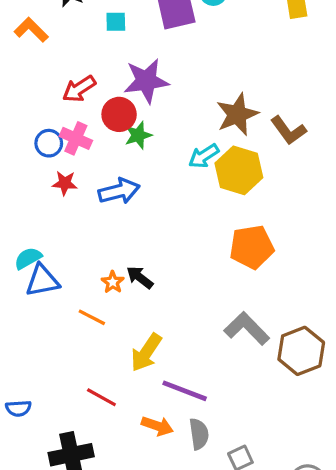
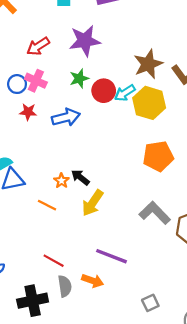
red circle: (119, 114) -> (104, 91), moved
yellow arrow: (146, 352) -> (93, 203), moved
gray semicircle: (199, 434) -> (65, 286), moved

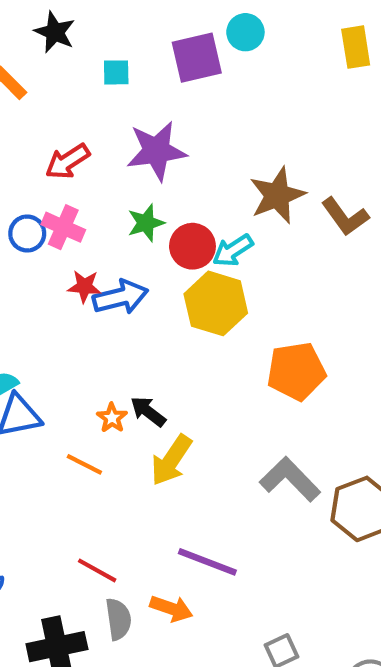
yellow hexagon: (149, 103) -> (216, 303), moved
red star: (28, 112) -> (84, 286), moved

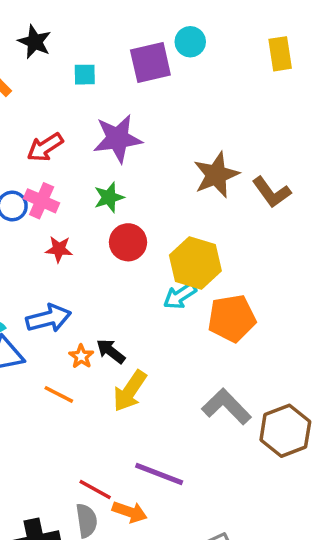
red circle: (192, 246) -> (128, 242), moved
cyan arrow: (233, 250) -> (180, 296), moved
blue arrow: (120, 297) -> (48, 318), moved
yellow hexagon: (216, 303) -> (195, 263), moved
red line: (97, 570) -> (95, 490), moved

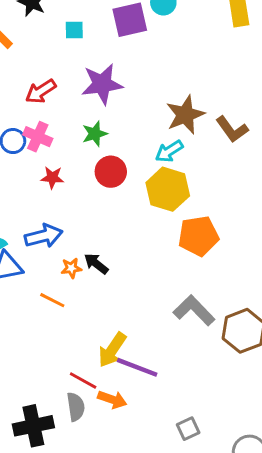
cyan arrow: (180, 296) -> (169, 151), moved
orange star: (81, 356) -> (71, 268), turned 30
yellow arrow: (130, 391) -> (112, 350), moved

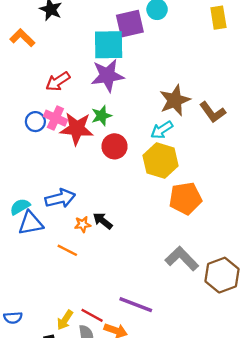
cyan square: (74, 30) -> (109, 45), moved, size x2.0
red star: (52, 178) -> (77, 129), moved, size x1.8
yellow arrow: (112, 350) -> (65, 320), moved, size x0.7

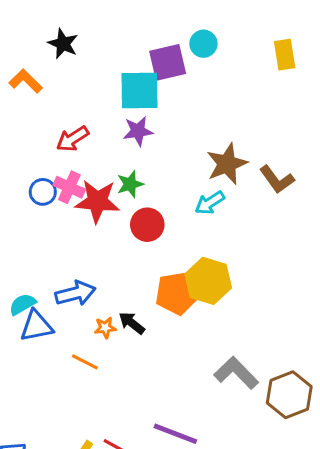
purple star: (107, 76) -> (138, 131), size x0.7
yellow hexagon: (161, 161) -> (208, 281), moved
orange pentagon: (185, 198) -> (177, 293), moved

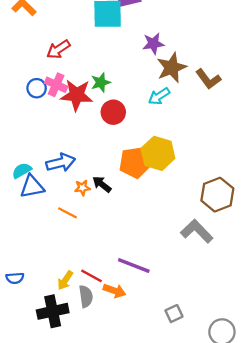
purple star: (138, 131) -> (153, 44), moved
gray L-shape: (236, 373) -> (197, 231), moved
brown hexagon: (289, 395) -> (217, 195), moved

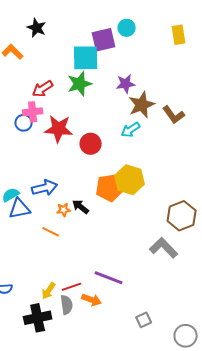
green star: (101, 82) -> (80, 84), moved, size x1.4
pink cross: (56, 85) -> (33, 112), moved, turned -30
red line: (92, 276) -> (72, 287), turned -48

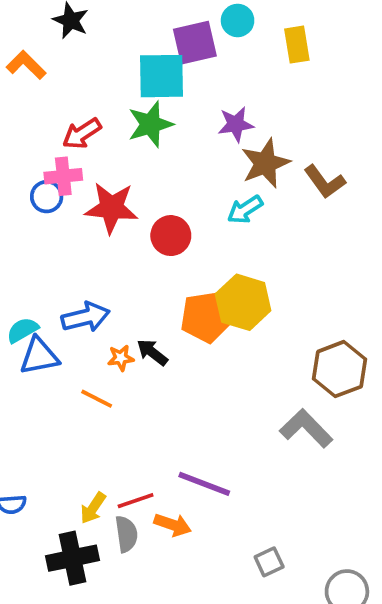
yellow rectangle: (179, 35) -> (297, 45), moved

